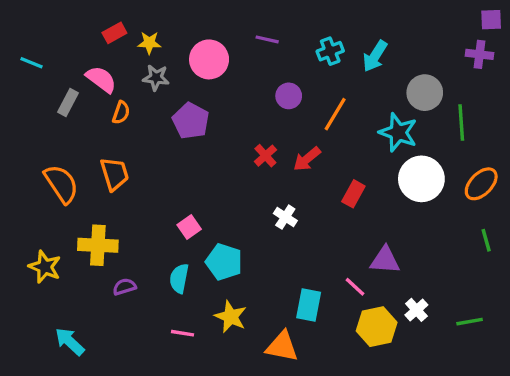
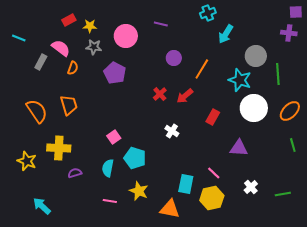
cyan cross: (330, 51) -> (208, 13), moved
purple triangle: (385, 260) -> (239, 148), moved
yellow hexagon: (377, 327) -> (212, 198), moved

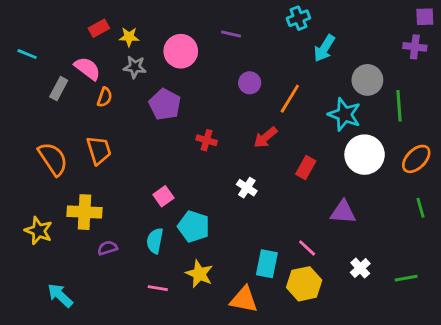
red cross: (160, 94) -> (207, 140), moved, turned -32

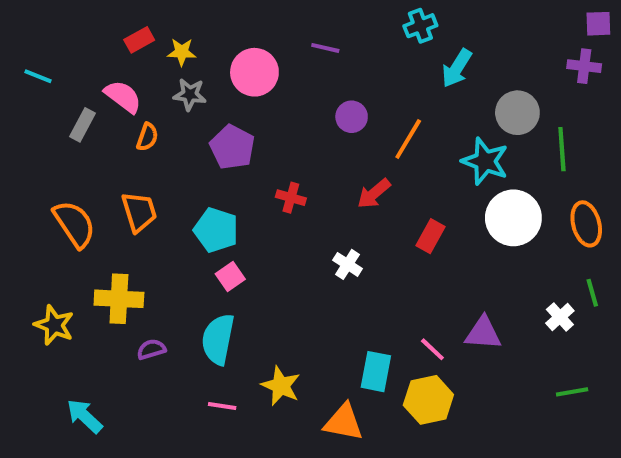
orange ellipse: (416, 159) -> (586, 224), turned -60
purple triangle: (343, 212) -> (483, 333), moved
cyan pentagon: (194, 226) -> (216, 230), moved
cyan semicircle: (155, 241) -> (218, 339), size x1.4
white cross: (360, 268) -> (560, 317), moved

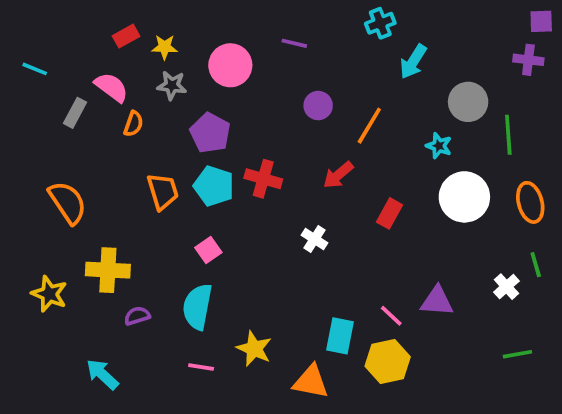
cyan star: (485, 161) -> (439, 146), size x0.6
red cross: (291, 198) -> (263, 179), size x1.4
orange trapezoid: (139, 212) -> (163, 191), moved
cyan pentagon: (216, 230) -> (214, 186), moved
cyan arrow: (85, 416) -> (102, 374), moved

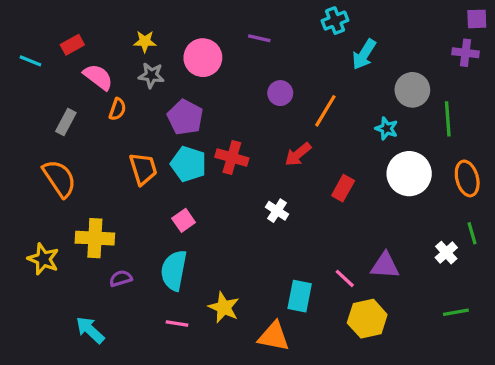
red rectangle: (126, 36) -> (72, 45), moved
gray rectangle: (75, 113) -> (66, 122), moved
yellow hexagon: (388, 362) -> (367, 319), moved

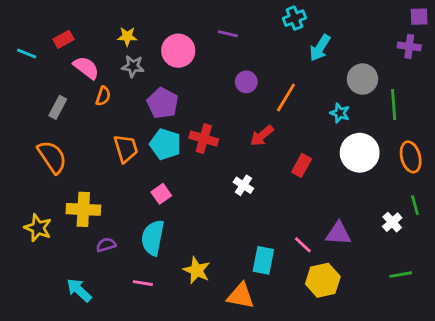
pink line: (177, 324) -> (143, 283), moved

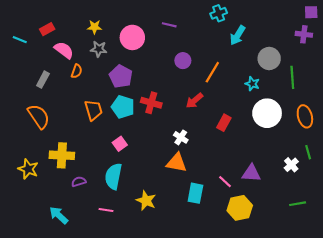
orange triangle: (241, 296) -> (177, 163), moved

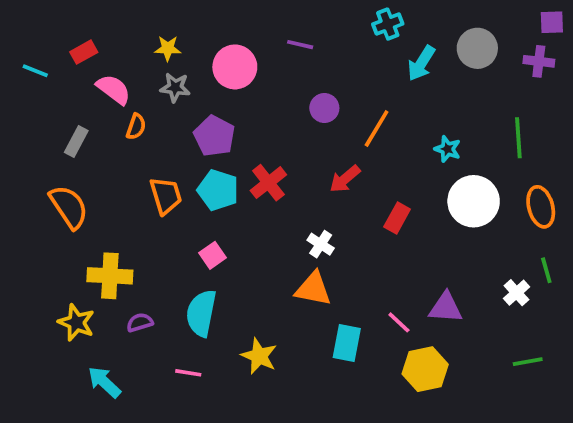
gray circle: (269, 58) -> (477, 48), moved
red cross: (151, 103) -> (268, 183), turned 36
yellow star: (28, 169) -> (76, 322), moved

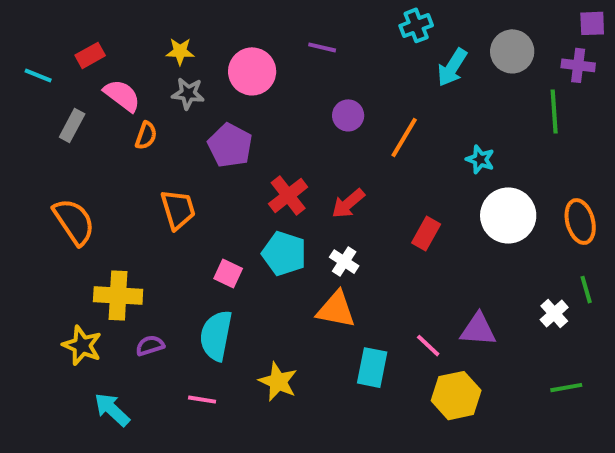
green line: (518, 138) -> (554, 111), moved
gray rectangle: (76, 142) -> (72, 125), moved
red arrow: (345, 179) -> (348, 203), moved
cyan pentagon: (218, 190) -> (284, 254), moved
pink square: (212, 255) -> (228, 274), turned -30

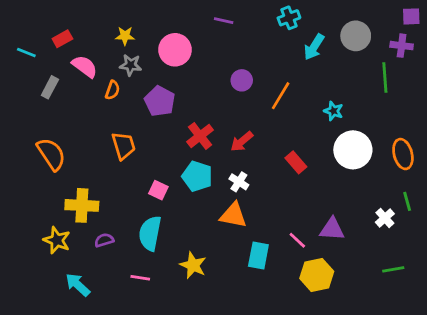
purple line: (322, 47) -> (224, 21), moved
orange semicircle: (146, 135) -> (112, 90), moved
red rectangle: (426, 234) -> (296, 162), turned -70

